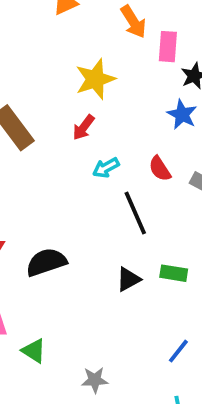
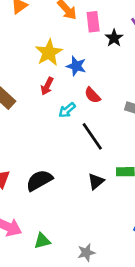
blue star: (182, 114) -> (76, 66), moved
red semicircle: (160, 169) -> (92, 95), moved
green triangle: (34, 351) -> (42, 241), turned -36

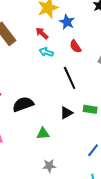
red arrow: (47, 86) -> (42, 33), turned 96
cyan arrow: (67, 110) -> (46, 52), moved, turned 48
green triangle: (42, 241) -> (43, 134), moved

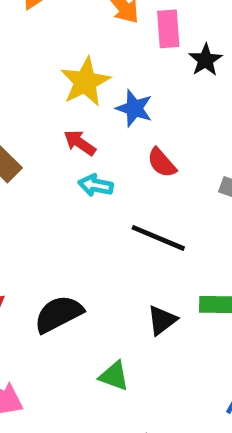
black line: (70, 78) -> (158, 238), turned -35
green triangle: (43, 134) -> (114, 376), turned 32

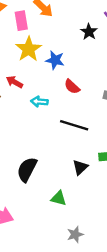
pink rectangle: (168, 29) -> (21, 21), moved
red arrow: (80, 143) -> (14, 82), moved
black semicircle: (59, 314) -> (27, 169), turned -30

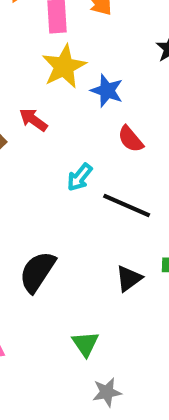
cyan arrow: (39, 102) -> (80, 177), moved, turned -63
green triangle: (59, 198) -> (85, 344), moved, turned 35

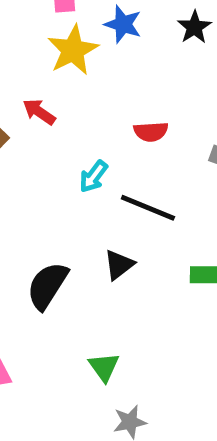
blue star: (107, 91) -> (123, 24), moved
red semicircle: (131, 139) -> (151, 132), turned -52
black triangle: (129, 278) -> (119, 265), moved

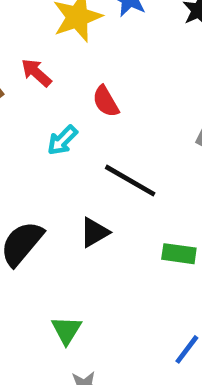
red semicircle: (151, 132) -> (106, 101), moved, turned 56
cyan arrow: (93, 176) -> (62, 140), moved

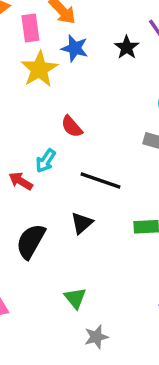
red arrow: (36, 73) -> (21, 181), moved

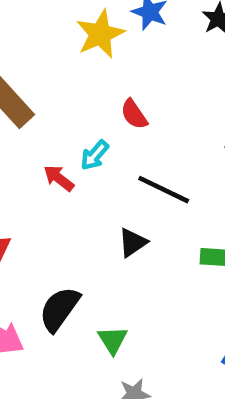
black semicircle: (31, 241) -> (59, 309), moved

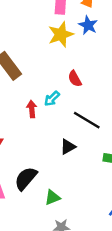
red arrow: (59, 178) -> (32, 109), turned 42
green triangle: (113, 340) -> (52, 197), turned 35

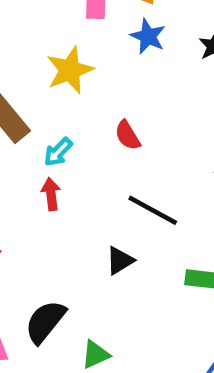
yellow star: (61, 34) -> (70, 70), moved
cyan arrow: (52, 99) -> (58, 152), moved

